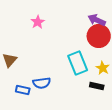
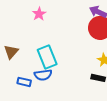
cyan rectangle: (78, 63) -> (47, 57), moved

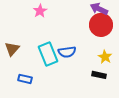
blue semicircle: (43, 75) -> (67, 52), moved

